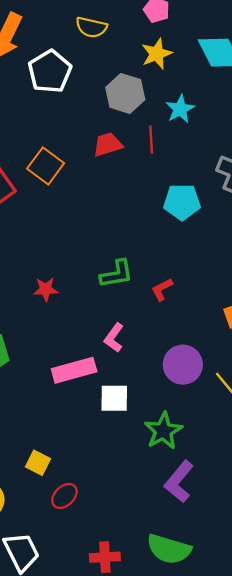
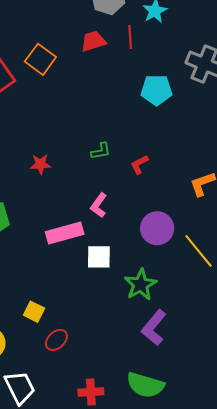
green L-shape: (117, 274) -> (101, 151), size x0.7

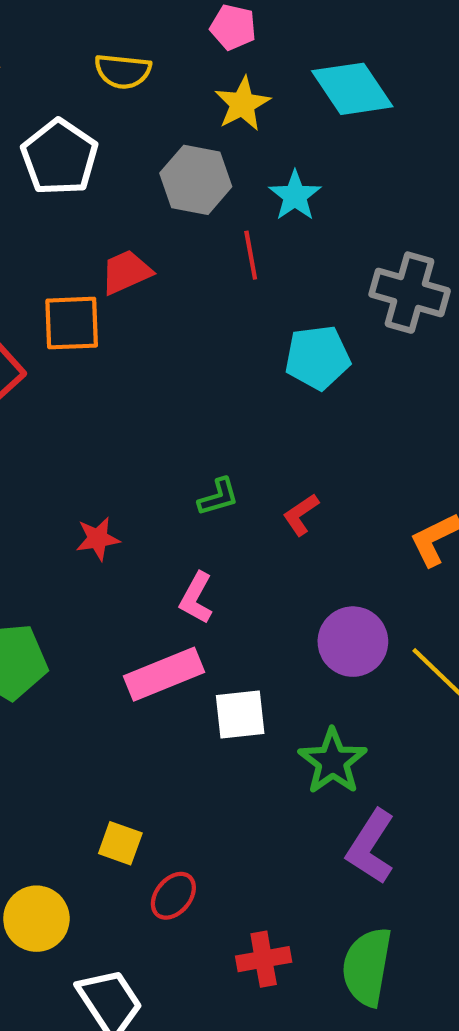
red trapezoid: (93, 41) -> (126, 272), moved
orange square: (40, 59) -> (72, 323), turned -32
pink L-shape: (99, 205) -> (196, 598), moved
green semicircle: (145, 385) -> (367, 967), turned 90
red cross: (91, 392) -> (264, 959), moved

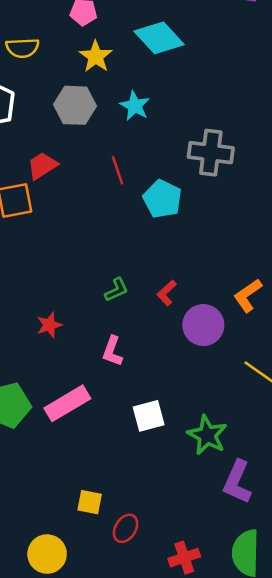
red line: (251, 255) -> (118, 170), moved
cyan pentagon: (318, 357) -> (162, 199), turned -30
purple circle: (353, 642) -> (203, 325), moved
pink rectangle: (164, 674) -> (67, 403), moved

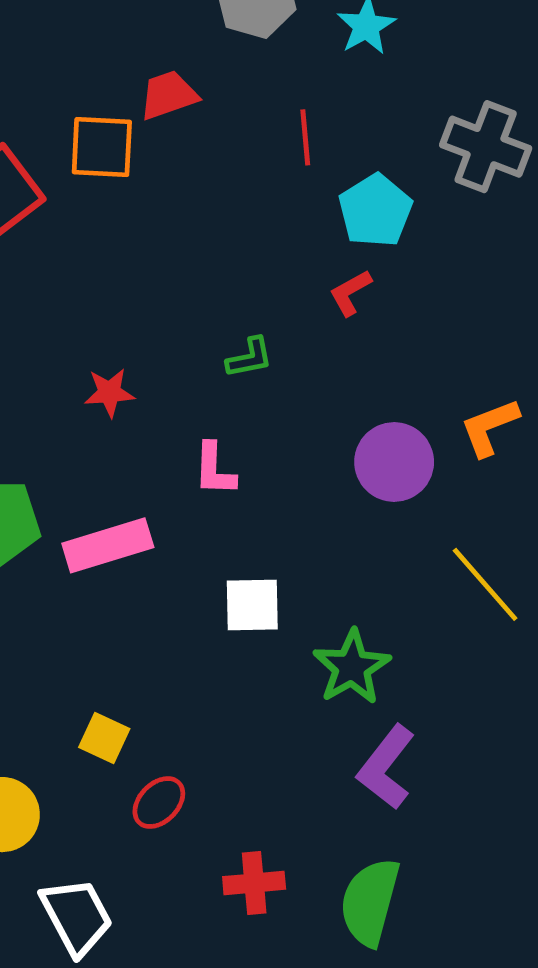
red L-shape: (167, 293) -> (350, 293), moved
pink L-shape: (112, 351) -> (214, 469), turned -32

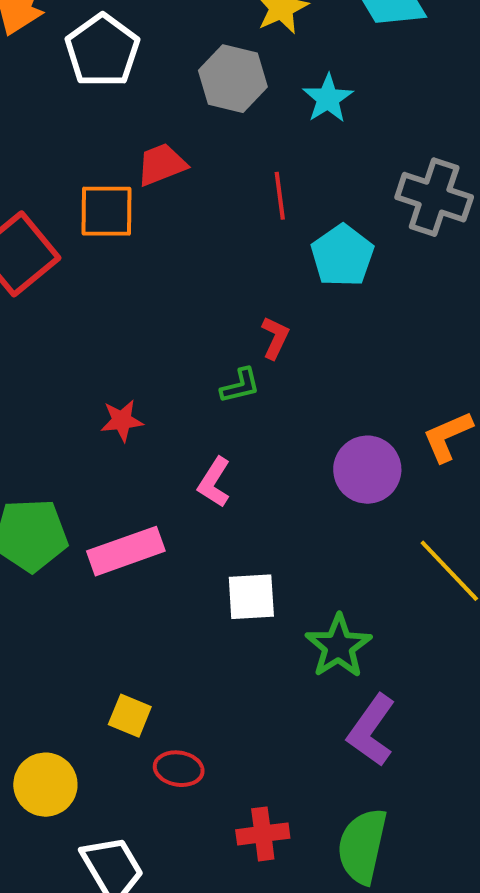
red L-shape: (350, 293) -> (275, 338), moved, turned 147
pink L-shape: (214, 469) -> (214, 482), turned 33
red ellipse: (159, 803) -> (179, 769), turned 57

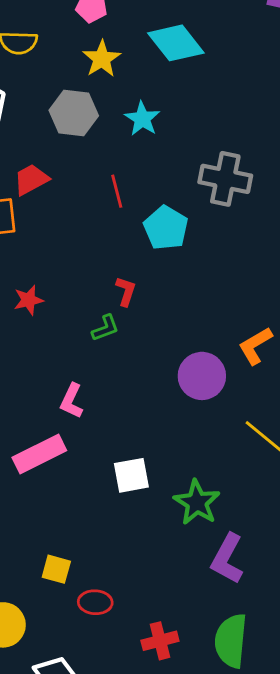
red star: (122, 421) -> (29, 300), moved
pink L-shape: (214, 482) -> (72, 401), moved

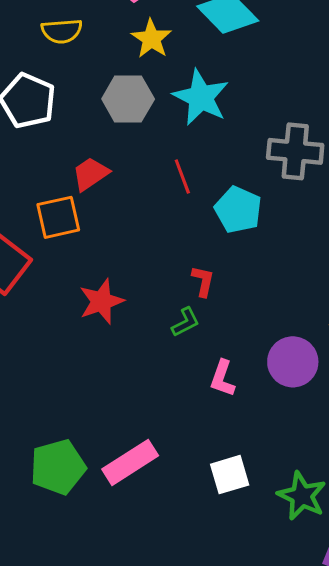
cyan star: (142, 119) -> (201, 97), size x1.5
red star: (29, 300) -> (101, 301), size x1.4
pink L-shape: (72, 401) -> (222, 378), moved

